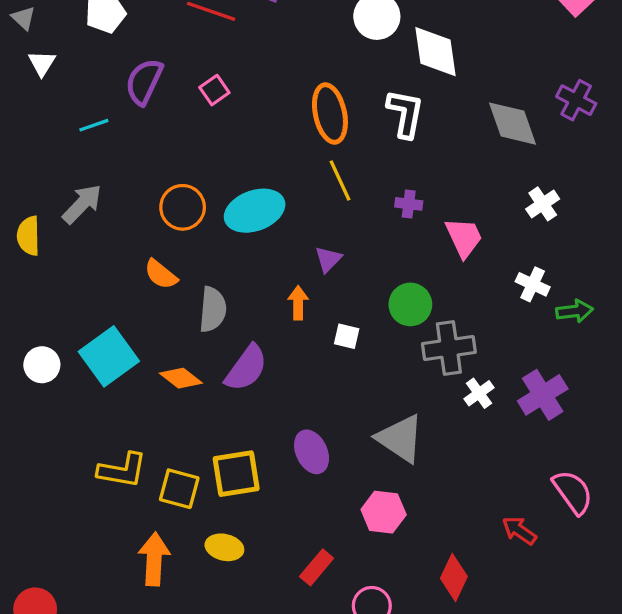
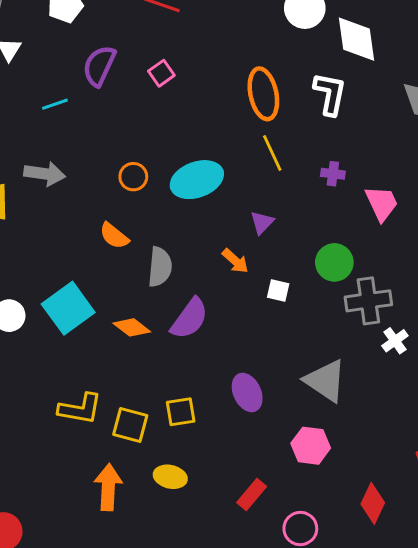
gray arrow: (82, 204) -> (45, 174), turned 54
orange circle: (183, 207) -> (133, 177), size x0.7
orange arrow: (298, 303) -> (235, 261), turned 132
yellow square: (236, 474) -> (181, 412), size x0.7

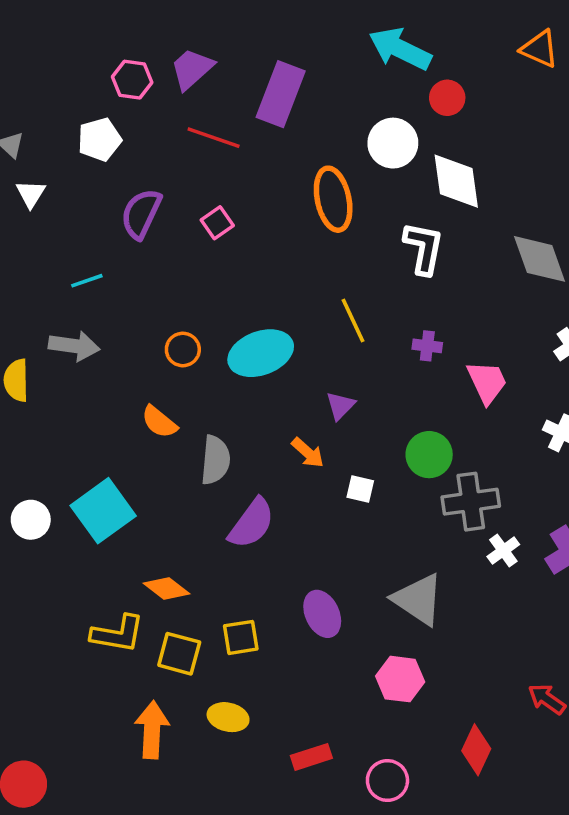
orange ellipse: (263, 94) -> (333, 199), moved
cyan line: (55, 104) -> (87, 281), moved
orange diamond: (132, 327) -> (167, 589), moved
red rectangle: (252, 495) -> (311, 757), moved, turned 32

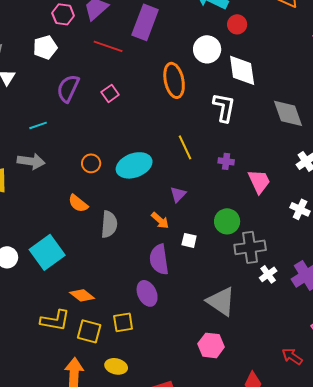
purple semicircle: (252, 523) -> (159, 259), moved, turned 136
purple ellipse: (322, 614) -> (147, 293), moved

